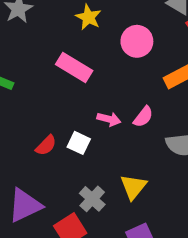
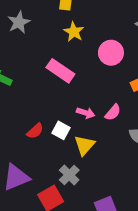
yellow triangle: (133, 187) -> (84, 145), moved

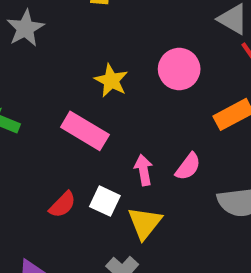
yellow star: (74, 32) -> (111, 81), moved
pink rectangle: (60, 71) -> (85, 131), moved
pink arrow: (86, 113) -> (143, 170), turned -114

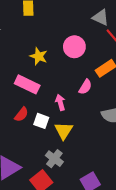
pink semicircle: (188, 167) -> (85, 87), moved
red semicircle: (62, 205) -> (21, 114), moved

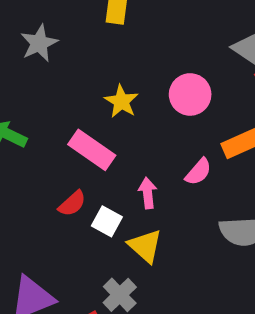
yellow triangle: (64, 131) -> (145, 246), turned -30

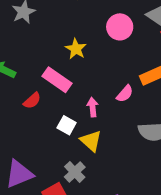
pink circle: (190, 94) -> (120, 27), moved
red semicircle: (72, 204) -> (32, 101), moved

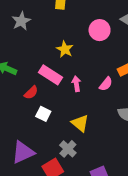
pink arrow: (93, 107) -> (76, 84), moved
white square: (67, 125) -> (43, 114), moved

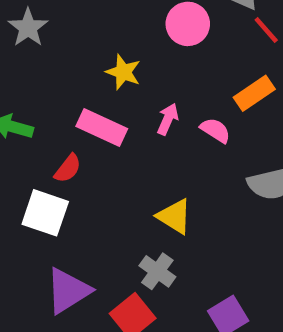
pink arrow: (76, 84) -> (168, 119), moved, turned 40
pink semicircle: (106, 84) -> (215, 130), turned -88
white square: (43, 114) -> (45, 213), moved, size x1.5

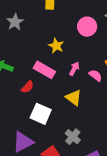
white square: (45, 213) -> (41, 114), moved
yellow triangle: (174, 216) -> (74, 98), moved
gray cross: (157, 271) -> (73, 137), moved

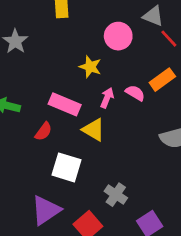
yellow star: (56, 46) -> (90, 67), moved
pink semicircle: (95, 75) -> (135, 93), moved
yellow triangle: (74, 98) -> (94, 130), moved

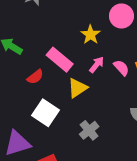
yellow triangle: (94, 130) -> (77, 88), turned 40
gray cross: (116, 195) -> (89, 130), moved

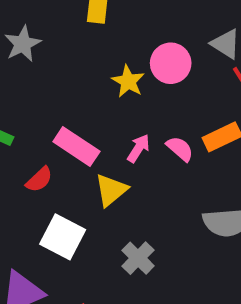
yellow star: (90, 35) -> (128, 81), moved

